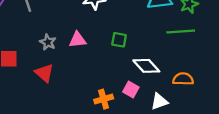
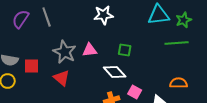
gray star: (48, 42) -> (65, 52), size x1.6
white diamond: (146, 66) -> (115, 72), moved

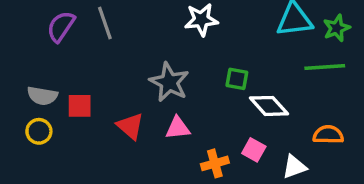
pink triangle: (90, 50) -> (178, 128), moved
gray star: (65, 52) -> (169, 82), moved
white diamond: (115, 72) -> (269, 106), moved

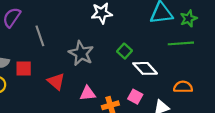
gray line: (105, 23) -> (40, 36), moved
green square: (237, 79) -> (124, 51), turned 32
pink triangle: (178, 128) -> (88, 93), moved

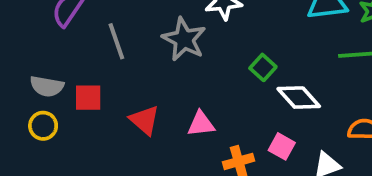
gray star: (81, 53) -> (184, 39), moved
pink triangle: (88, 93) -> (201, 124), moved

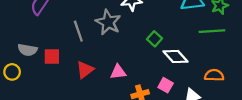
gray line: (116, 41) -> (78, 31), moved
red triangle: (145, 120) -> (85, 70), turned 42
yellow circle: (43, 126) -> (12, 72), moved

